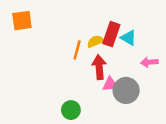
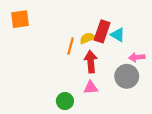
pink triangle: (110, 84) -> (91, 88), moved
gray circle: (126, 90) -> (127, 76), moved

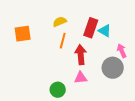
orange square: (20, 19) -> (23, 34), moved
yellow semicircle: (87, 38) -> (60, 22), moved
pink arrow: (137, 57) -> (122, 51), turned 72

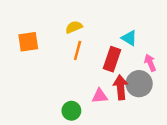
red rectangle: (91, 28) -> (112, 59), moved
red arrow: (81, 55) -> (121, 87), moved

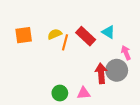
yellow semicircle: (74, 27) -> (55, 34), moved
red rectangle: (112, 59) -> (86, 36), moved, turned -66
pink triangle: (100, 96) -> (84, 93), moved

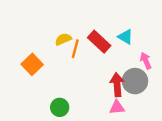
orange square: (24, 35) -> (32, 64), moved, turned -36
green circle: (60, 93) -> (60, 107), moved
pink triangle: (84, 93) -> (117, 107), moved

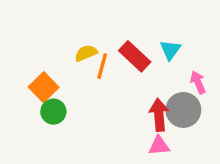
cyan triangle: (125, 37) -> (170, 50), turned 35
green circle: (60, 107) -> (53, 112), moved

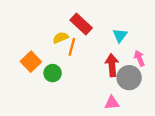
red rectangle: (135, 56) -> (81, 24), moved
green circle: (53, 112) -> (53, 73), moved
red arrow: (159, 115) -> (112, 65), moved

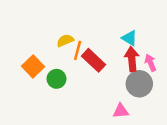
red rectangle: (81, 24) -> (94, 60), moved
cyan triangle: (120, 35) -> (129, 38), turned -35
red arrow: (112, 65) -> (132, 59), moved

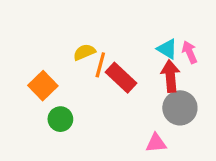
pink arrow: (150, 63) -> (190, 52), moved
green circle: (56, 79) -> (60, 119), moved

